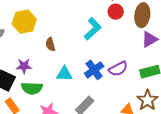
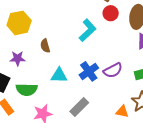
purple star: (24, 66) -> (18, 58), moved

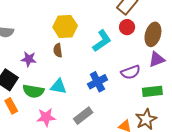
yellow hexagon: (19, 23) -> (65, 26), moved
purple semicircle: (113, 70) -> (131, 72), moved
cyan triangle: (59, 75) -> (58, 86), moved

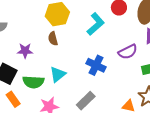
blue cross: (97, 82) -> (96, 65), turned -30
cyan triangle: (58, 86) -> (58, 74), turned -42

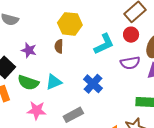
purple semicircle: (128, 52) -> (130, 63), moved

